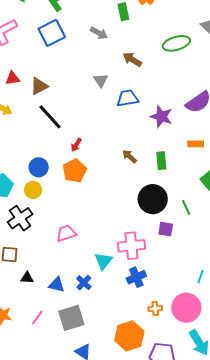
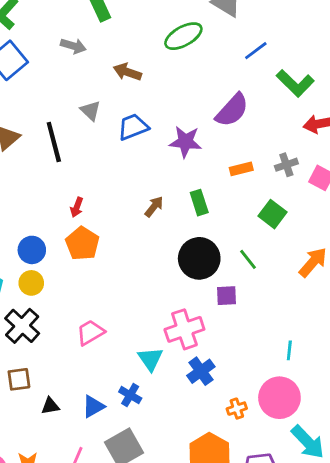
black line: (50, 117) -> (54, 142), moved, turned 40
brown arrow: (130, 156) -> (154, 207), turned 98
blue triangle: (57, 285) -> (93, 406), turned -30

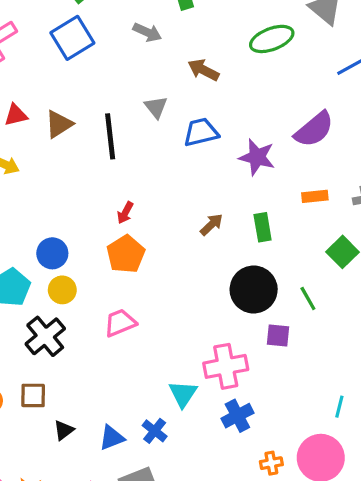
blue circle: (32, 250) -> (52, 253), moved
pink trapezoid: (90, 332) -> (120, 323), moved
black triangle: (50, 406) -> (64, 430), turned -36

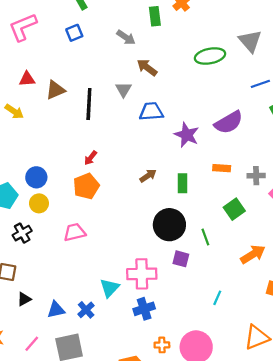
blue square: (72, 38) -> (74, 33), size x0.6
brown arrow: (203, 70) -> (147, 67), moved
black cross: (45, 336) -> (22, 233), size x0.7
cyan line: (339, 407) -> (217, 298), moved

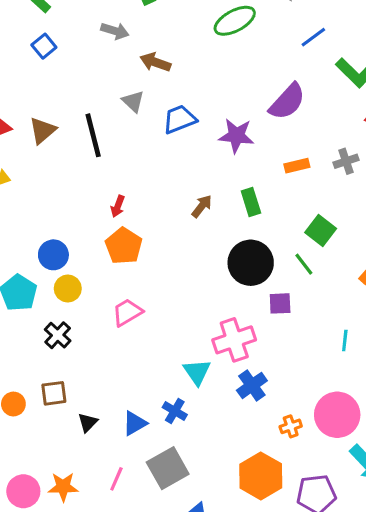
green square: (234, 209) -> (321, 230), moved

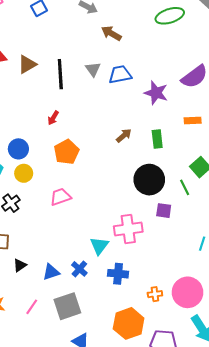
gray triangle: (133, 101) -> (93, 69), moved
red arrow: (118, 206) -> (53, 118), moved
blue cross: (252, 385) -> (118, 274), moved, turned 30

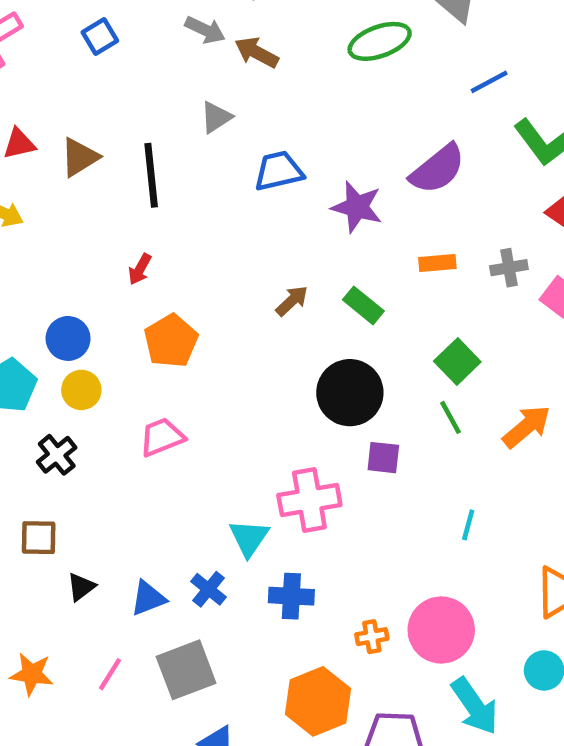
brown arrow: (111, 33) -> (256, 52), moved
gray triangle: (93, 69) -> (216, 117), moved, turned 35
green rectangle: (157, 139) -> (363, 305), turned -42
green line: (185, 187) -> (451, 417), moved

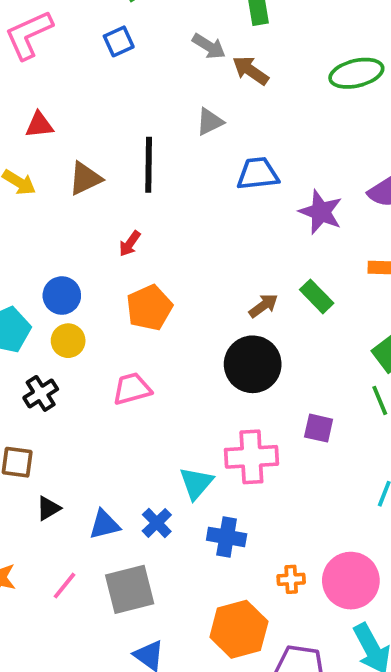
brown triangle: (80, 157) -> (85, 179), moved
brown arrow: (292, 301) -> (263, 306), moved
black circle: (350, 393) -> (253, 364), moved

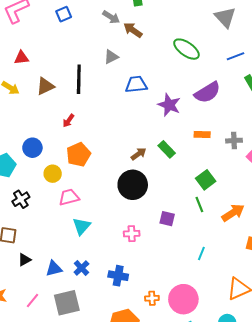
green ellipse: (356, 73) -> (186, 49), moved, turned 48
yellow circle: (68, 341) -> (53, 174), moved
pink cross: (251, 457) -> (132, 234), size x0.6
cyan triangle: (196, 483) -> (82, 226), moved

